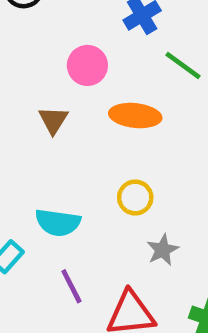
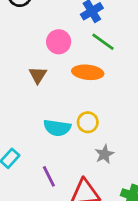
green line: (183, 65) -> (103, 42), moved
cyan semicircle: (58, 223) -> (57, 128), moved

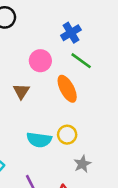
orange ellipse: (88, 72) -> (67, 89), turned 56

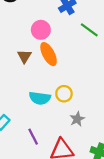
green line: (81, 61) -> (89, 30), moved
orange ellipse: (67, 89) -> (49, 54), moved

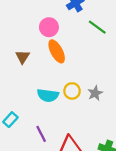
brown triangle: (24, 56) -> (23, 57), moved
gray star: (77, 119) -> (95, 93), moved

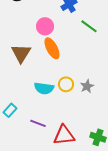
brown triangle: (23, 57) -> (21, 53), size x1.5
purple line: (41, 134) -> (38, 123), turned -42

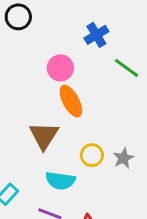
brown triangle: (21, 53) -> (44, 136), moved
cyan semicircle: (44, 88) -> (60, 181), moved

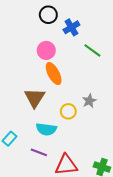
black circle: (18, 17) -> (48, 15), moved
gray star: (123, 158) -> (89, 101), moved

